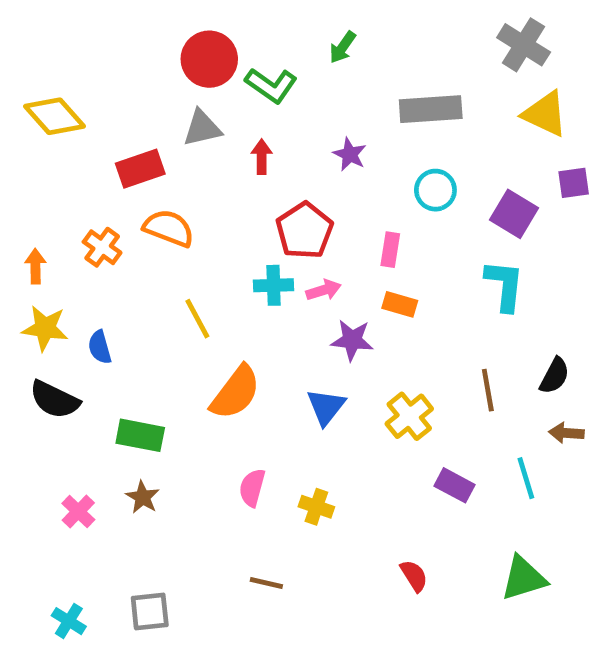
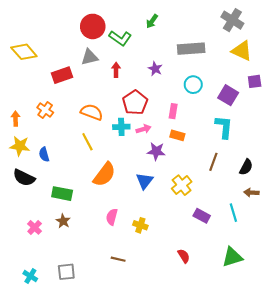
orange semicircle: (169, 228) -> (92, 112), moved
brown line: (488, 390) -> (213, 162), moved, turned 30

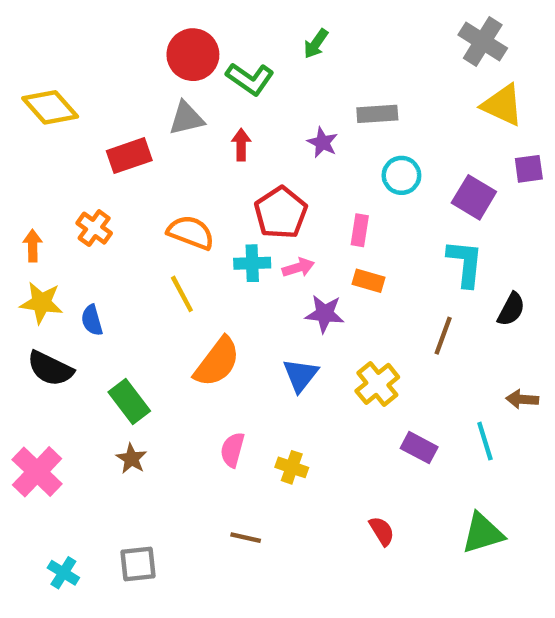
gray rectangle: (191, 49) -> (377, 114), moved, size x0.7
black semicircle: (246, 167) -> (511, 309), moved
green rectangle: (62, 194) -> (129, 401), turned 42
pink cross: (35, 227) -> (37, 472), moved, size x1.6

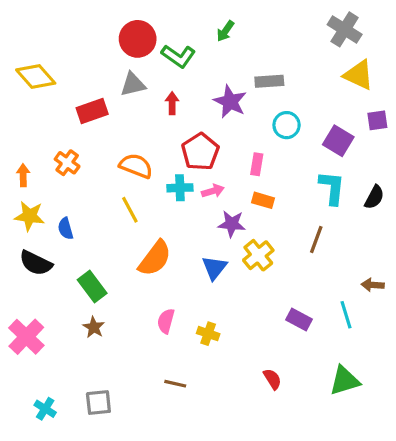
purple star: (322, 142) -> (230, 102), size x1.5
black semicircle: (511, 309) -> (374, 197), moved
yellow cross: (377, 384) -> (258, 255), moved

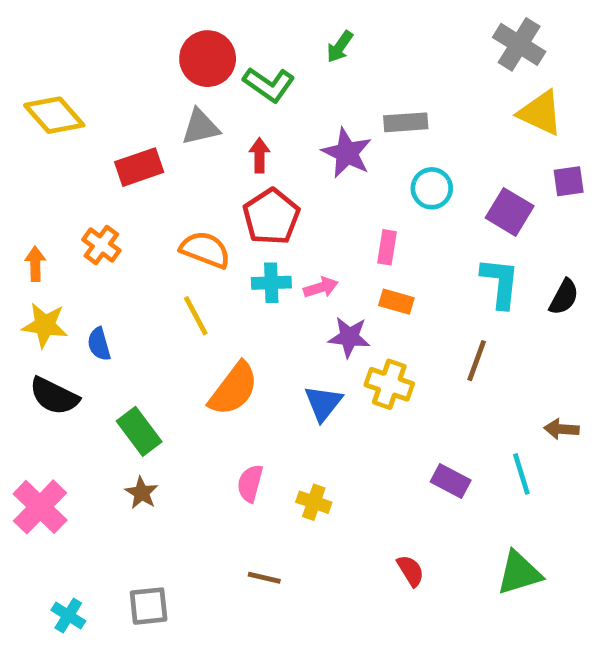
red pentagon: (200, 152) -> (271, 217), moved
yellow cross: (258, 255) -> (389, 384), turned -32

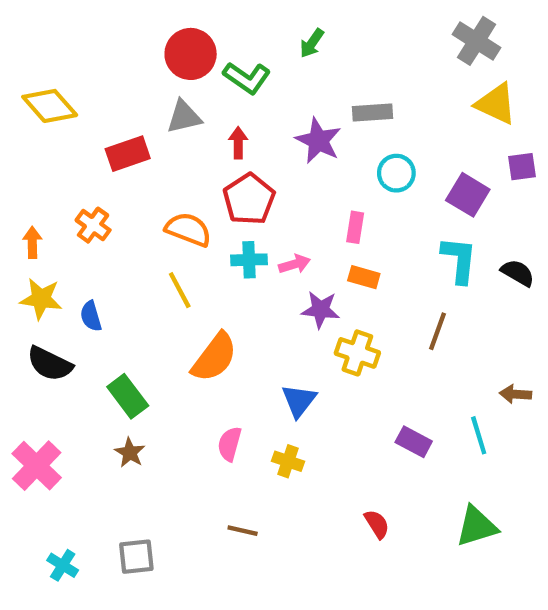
black semicircle: (564, 297) -> (518, 273), turned -88
blue triangle: (323, 403) -> (299, 401), moved

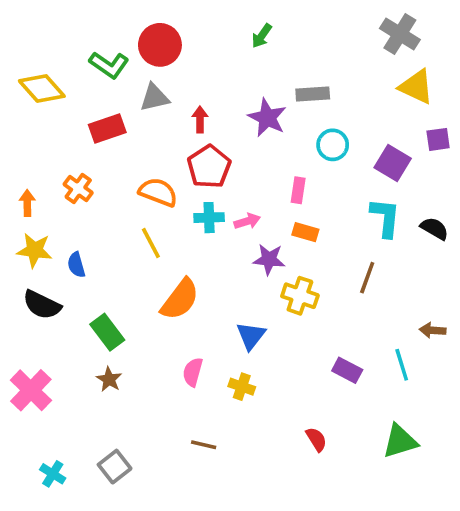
green L-shape: (247, 78) -> (109, 65), moved
gray square: (136, 557) -> (115, 467), turned -32

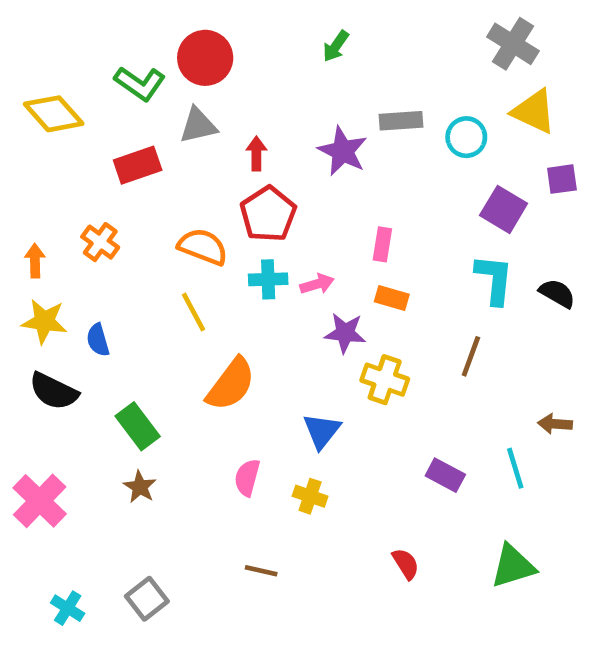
cyan circle: (333, 145) -> (466, 137), moved

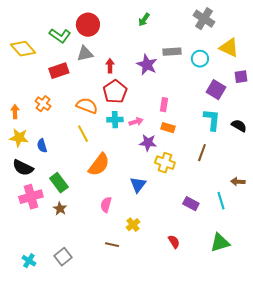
gray cross: (513, 44) -> (204, 19), moved
yellow cross: (310, 496) -> (133, 225), moved, turned 32
pink cross: (40, 501) -> (31, 197), moved, turned 30

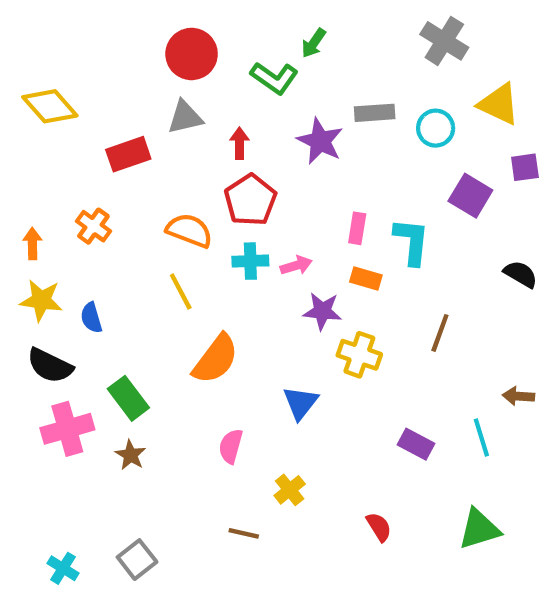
green L-shape: (60, 36) -> (274, 78), moved
cyan L-shape: (212, 120) -> (412, 241), moved

